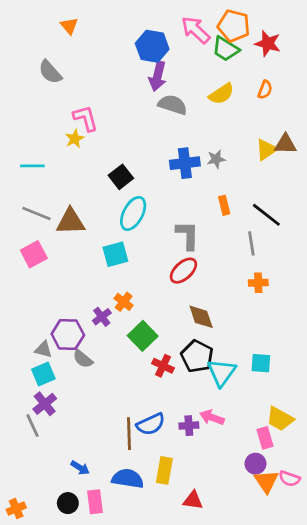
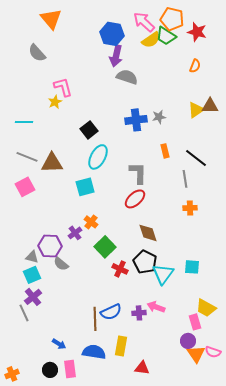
orange triangle: (69, 26) -> (51, 19), size x1.6
yellow semicircle: (221, 94) -> (151, 40), moved

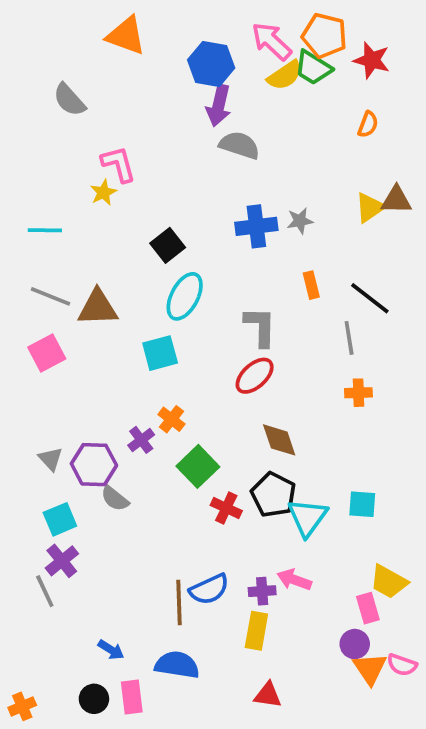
orange triangle: (51, 19) -> (126, 36), moved, turned -30
gray triangle: (32, 257) -> (51, 459), moved, turned 32
yellow rectangle: (121, 346) -> (256, 631), moved

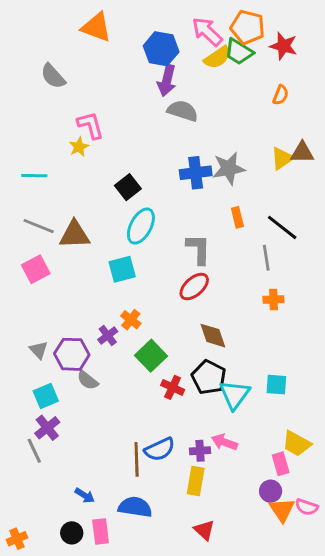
gray star: (300, 221) -> (229, 168), size x1.6
red triangle: (268, 695) -> (204, 530), turned 35

